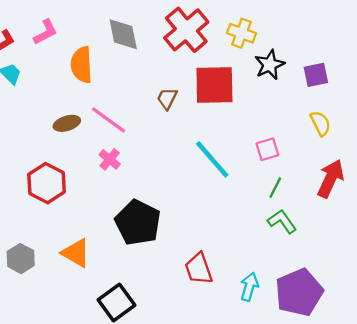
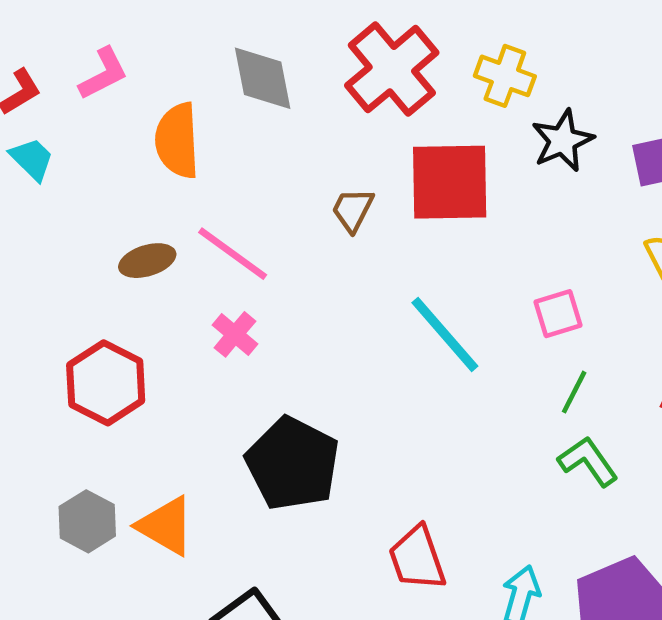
gray hexagon: (21, 259) -> (87, 521), moved

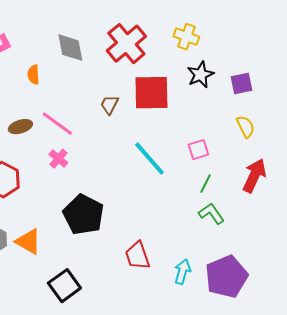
yellow cross: (505, 76) -> (186, 37), moved
orange semicircle: (177, 141) -> (33, 75), size x0.6

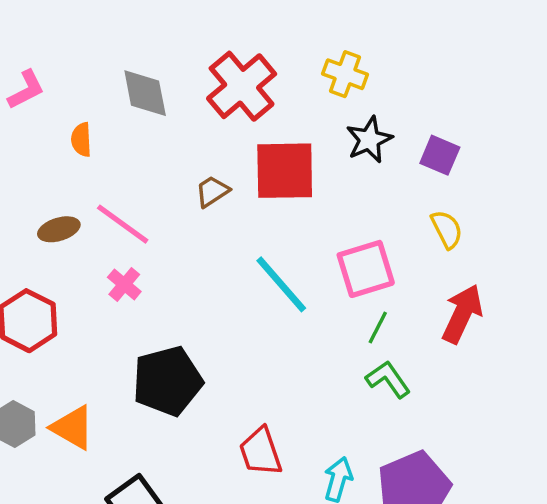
purple square: (241, 84) -> (440, 155), turned 35
brown trapezoid: (109, 105) -> (212, 191), turned 30
pink square: (198, 150) -> (366, 269), size x1.6
black pentagon: (83, 215) -> (167, 381), turned 30

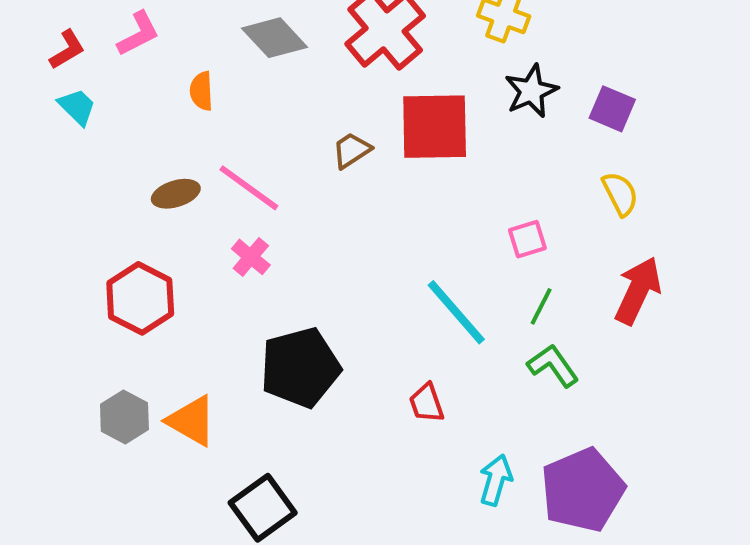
gray diamond: (145, 93) -> (275, 38), turned -32
pink square: (366, 269) -> (527, 239), size x0.6
cyan line: (281, 284) -> (456, 312), moved
red trapezoid: (261, 452) -> (427, 403), moved, size x0.7

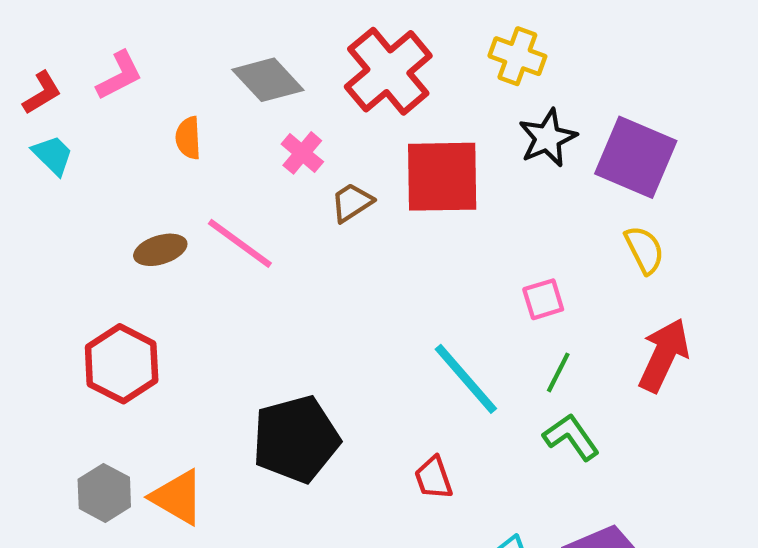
purple square: (612, 109) -> (636, 157), size x1.6
pink cross: (251, 257) -> (302, 153), moved

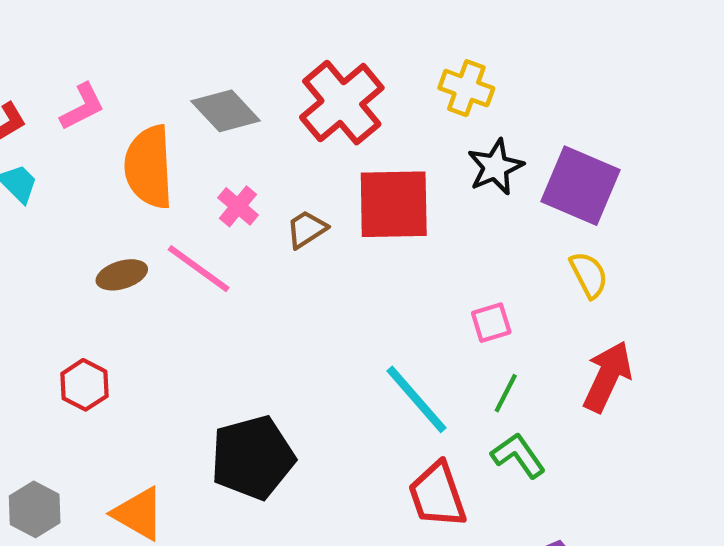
orange semicircle: (188, 138) -> (149, 167), size x2.0
pink cross: (302, 153) -> (238, 206), moved
red hexagon: (122, 364) -> (84, 385), size x0.7
red trapezoid: (434, 478) -> (437, 495), moved, size x1.6
gray hexagon: (104, 493) -> (35, 509), moved

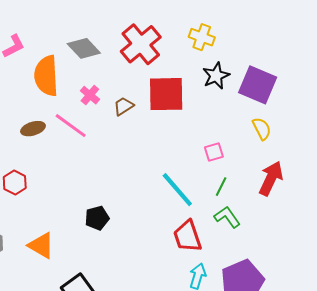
black pentagon: (253, 457) -> (97, 218), size x0.6

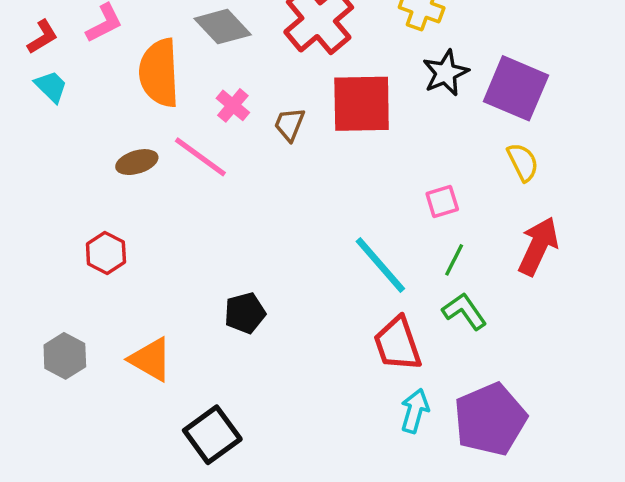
brown trapezoid: (123, 106) -> (289, 124), turned -35

